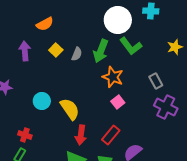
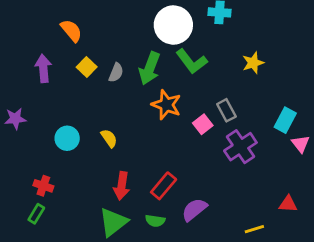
orange semicircle: (45, 24) -> (71, 31), turned -102
pink square: (118, 102) -> (203, 124), moved
purple cross: (166, 107) -> (240, 147), turned 30
yellow semicircle: (70, 109) -> (109, 138), moved, size x0.6

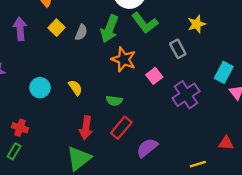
gray rectangle: (226, 110) -> (178, 49), moved
green semicircle: (155, 221) -> (114, 101), moved

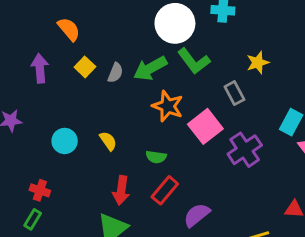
green arrow: (109, 29) -> (150, 68), turned 40
pink square: (154, 76) -> (205, 126), size x1.6

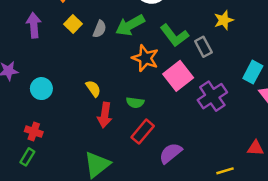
green L-shape: (194, 61) -> (174, 35), moved
cyan circle: (65, 141) -> (41, 89), moved
red arrow: (121, 190) -> (105, 115), moved

